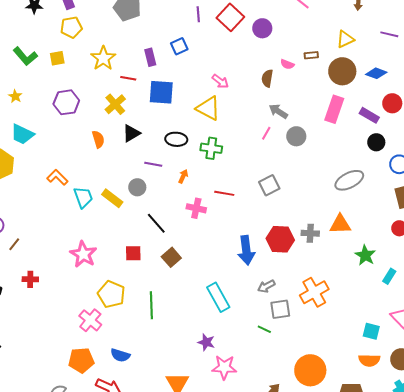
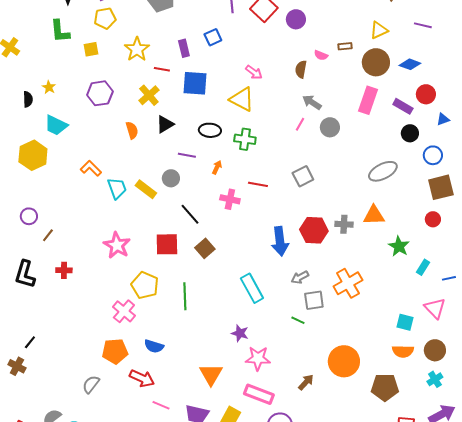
green L-shape: (25, 56) -> (60, 31), moved, turned 35
red square: (133, 253) -> (167, 244), size x1.4

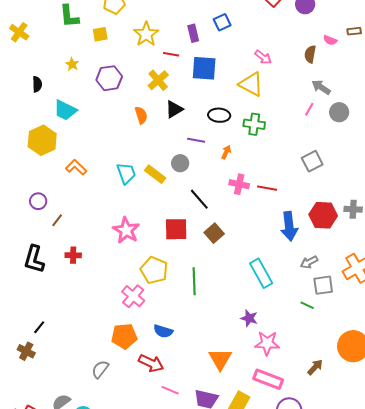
yellow star: (49, 87) -> (72, 64), moved
orange L-shape: (91, 168) -> (76, 167), moved
red line: (258, 184) -> (267, 188), moved

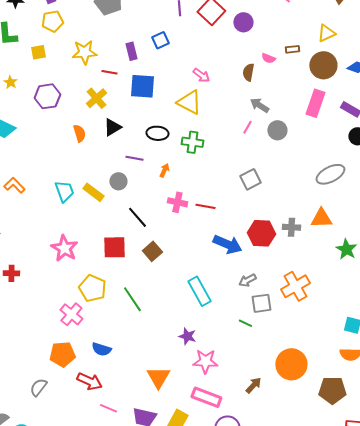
yellow star: (146, 34) -> (84, 52), turned 30
blue arrow: (289, 226) -> (227, 244), turned -60
green line: (194, 281) -> (132, 299), turned -32

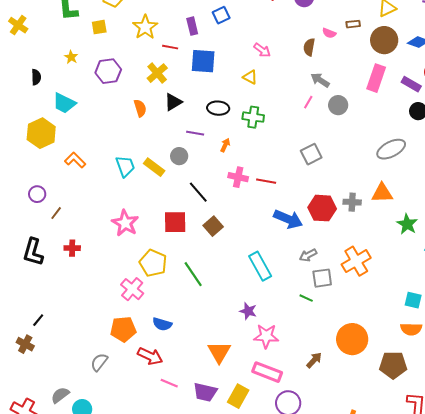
yellow star: (84, 52) -> (145, 27), turned -30
yellow triangle: (189, 102) -> (250, 77), size x0.6

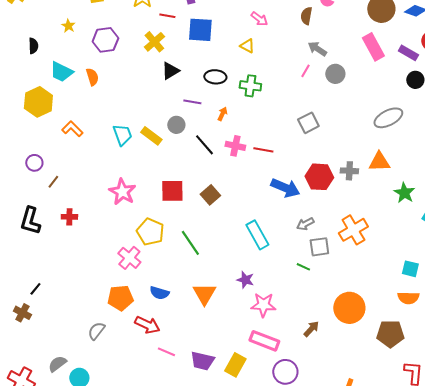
pink rectangle: (376, 78) -> (373, 47), turned -48
orange semicircle: (140, 108) -> (92, 77), moved
black line: (198, 192) -> (204, 145), moved
orange triangle: (219, 352) -> (204, 294), moved

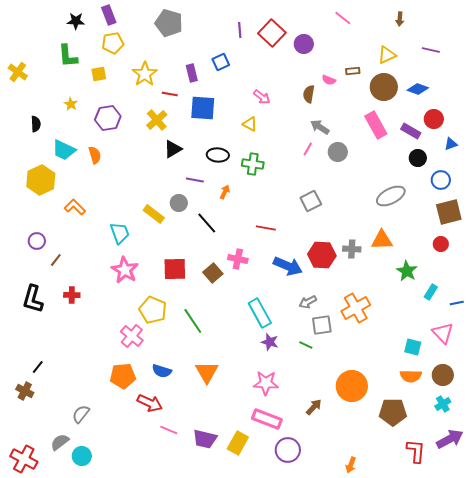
cyan trapezoid: (122, 135) -> (120, 233), moved
pink cross: (235, 146) -> (238, 259), moved
purple star: (245, 280) -> (270, 342), moved
gray semicircle: (96, 331) -> (81, 414), moved

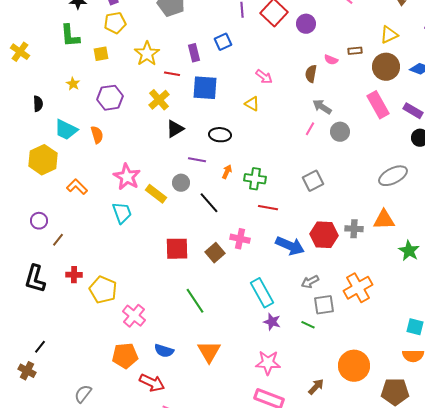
green cross: (253, 164) -> (255, 179), moved
pink star: (125, 270) -> (127, 177), moved
yellow pentagon: (153, 310) -> (103, 290), moved

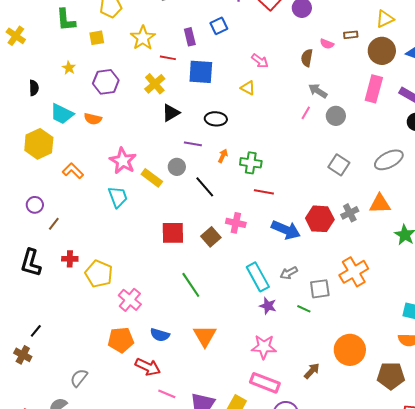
pink rectangle: (378, 105) -> (374, 89), turned 44
orange semicircle: (97, 135) -> (93, 119), turned 120
gray square: (313, 181) -> (339, 165), moved, turned -30
gray cross: (354, 229) -> (350, 213), turned -30
gray arrow: (310, 282) -> (289, 273), moved

